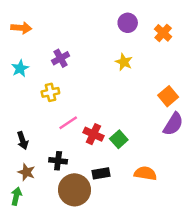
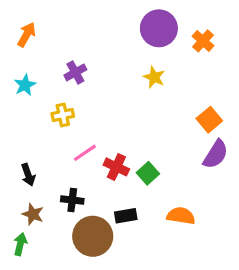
purple circle: (128, 23) -> (159, 28), size x1.5
orange arrow: (21, 28) -> (27, 35), turned -66

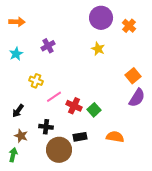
orange arrow: (27, 35) -> (17, 22), turned 63
yellow cross: (63, 115) -> (36, 81), moved, turned 32
black arrow: (28, 175) -> (18, 111), turned 56

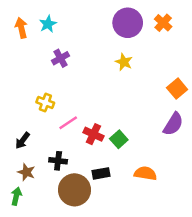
orange arrow: (17, 22) -> (21, 28), turned -105
orange cross: (129, 26) -> (163, 23), moved
cyan star: (16, 54) -> (48, 24), moved
orange square: (133, 76) -> (177, 89), moved

